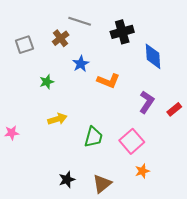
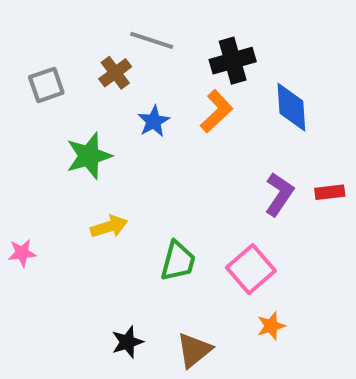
orange L-shape: (108, 81) -> (216, 111), moved, turned -65
green star: (47, 82) -> (89, 156), size x1.6
red rectangle: (174, 109) -> (330, 192), moved, turned 32

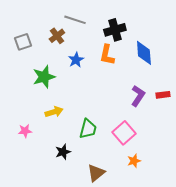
orange L-shape: (216, 111) -> (107, 55), turned 145
pink star: (22, 253) -> (25, 131), moved
black star: (127, 342) -> (63, 152), moved

